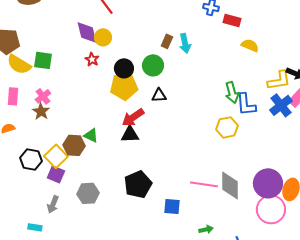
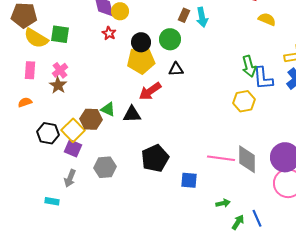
black triangle: (130, 134) -> (132, 114), moved

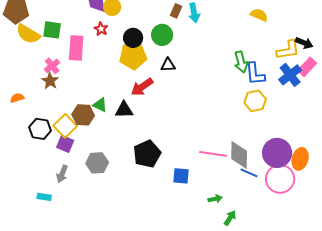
pink rectangle: (30, 70) -> (76, 48), moved, size x1.4
yellow hexagon: (244, 101) -> (255, 101), moved
blue line: (257, 218) -> (249, 173), moved, turned -42

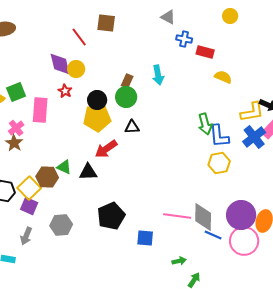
brown rectangle: (176, 11) -> (127, 81), moved
green square: (52, 30) -> (16, 92), turned -30

